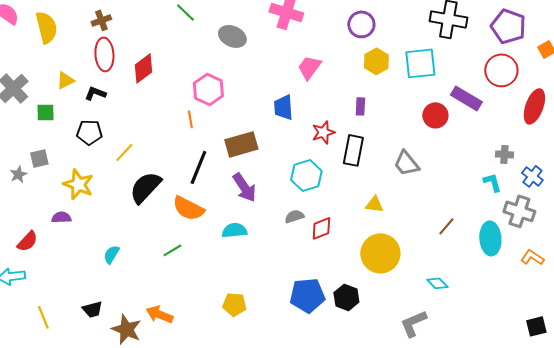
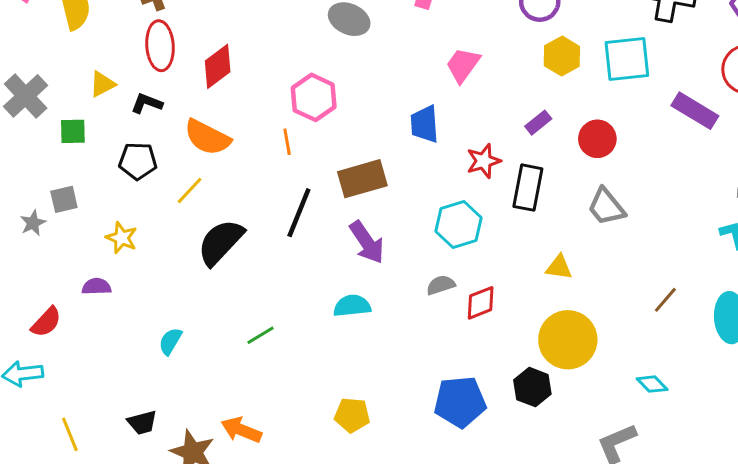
purple rectangle: (360, 106) -> (538, 123), turned 48
red circle: (435, 115) -> (597, 139), moved
yellow star: (78, 184) -> (122, 238), size x0.7
orange semicircle: (188, 208) -> (207, 137), moved
black hexagon: (346, 297) -> (532, 387), moved

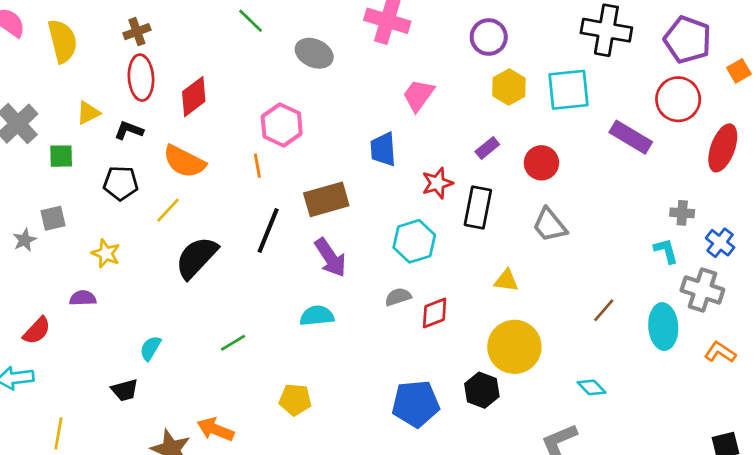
yellow pentagon: (352, 415) -> (295, 400), moved
black trapezoid: (142, 422) -> (125, 390), moved
yellow line: (70, 434) -> (58, 433), turned 32

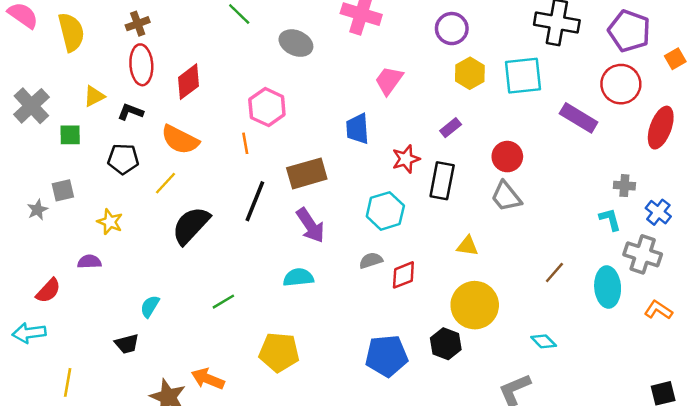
red circle: (541, 163) -> (507, 157), moved
yellow pentagon: (295, 400) -> (279, 352), size x1.4

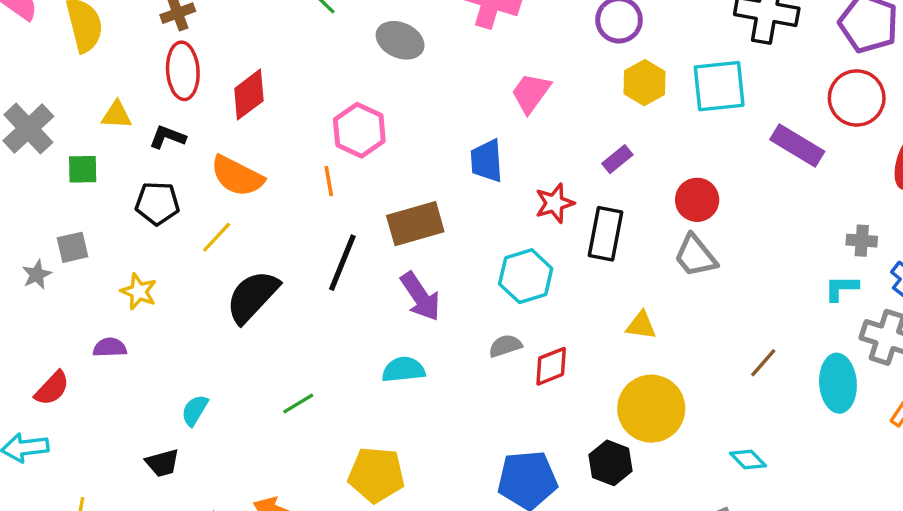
yellow triangle: (94, 96) -> (117, 115), turned 30
cyan L-shape: (610, 219) -> (841, 288), turned -75

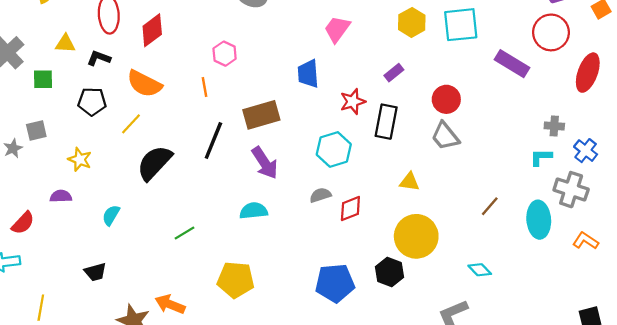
pink hexagon: (359, 130) -> (225, 54), size x0.7
cyan semicircle: (195, 410) -> (111, 215), moved

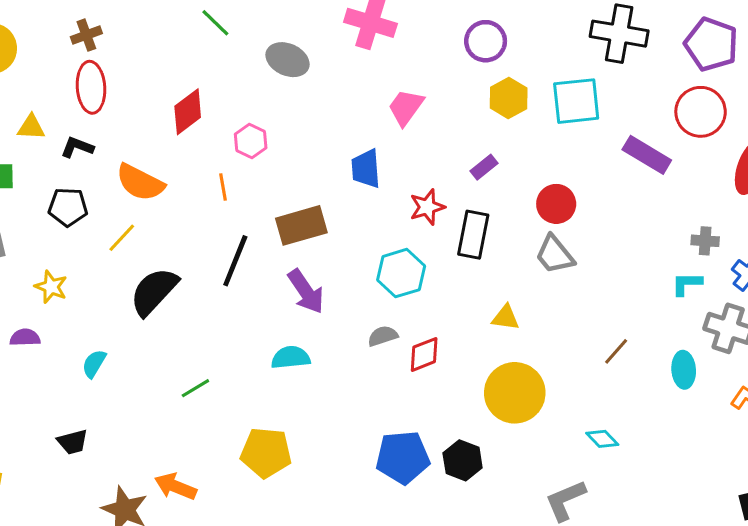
red diamond: (152, 30) -> (188, 112), moved
cyan ellipse: (539, 220) -> (684, 370), size x0.7
black hexagon: (389, 272) -> (463, 460), moved

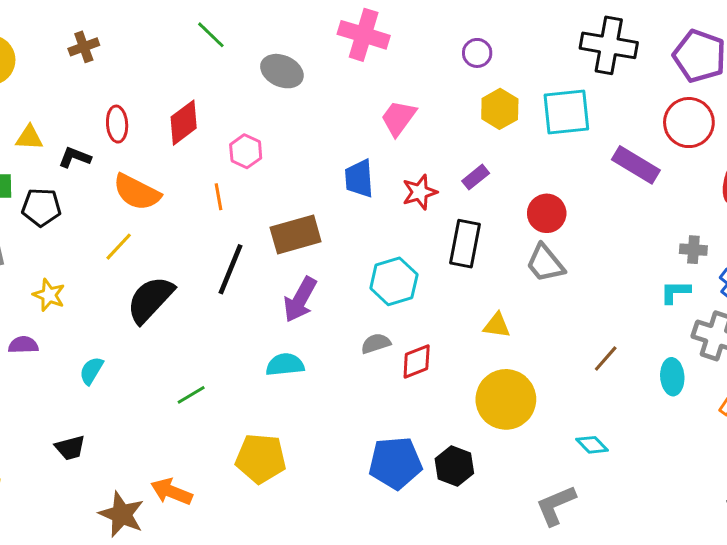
purple circle: (486, 41) -> (477, 53), size x0.7
red ellipse: (91, 87) -> (117, 124), moved, size x0.7
black pentagon: (68, 207) -> (41, 207), moved
red star: (427, 207) -> (420, 192), moved
purple arrow: (306, 291) -> (300, 300), turned 63

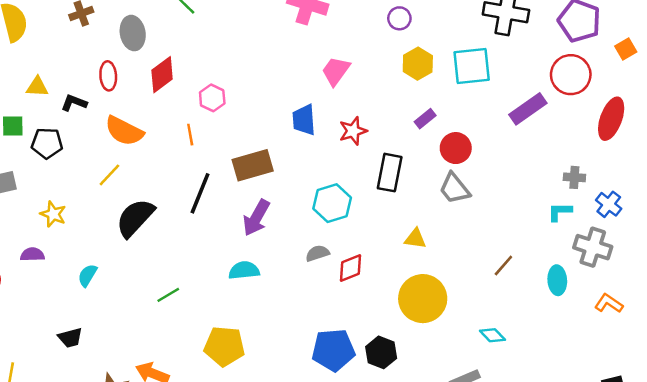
gray ellipse: (282, 71) -> (133, 33), moved, turned 56
purple rectangle: (636, 165) -> (528, 109), turned -66
purple rectangle: (476, 177) -> (425, 119), moved

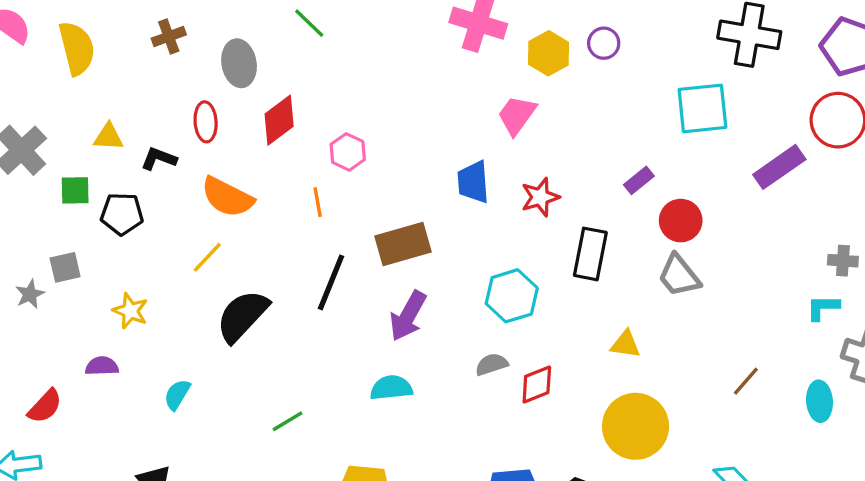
yellow hexagon: (418, 64) -> (548, 53), moved

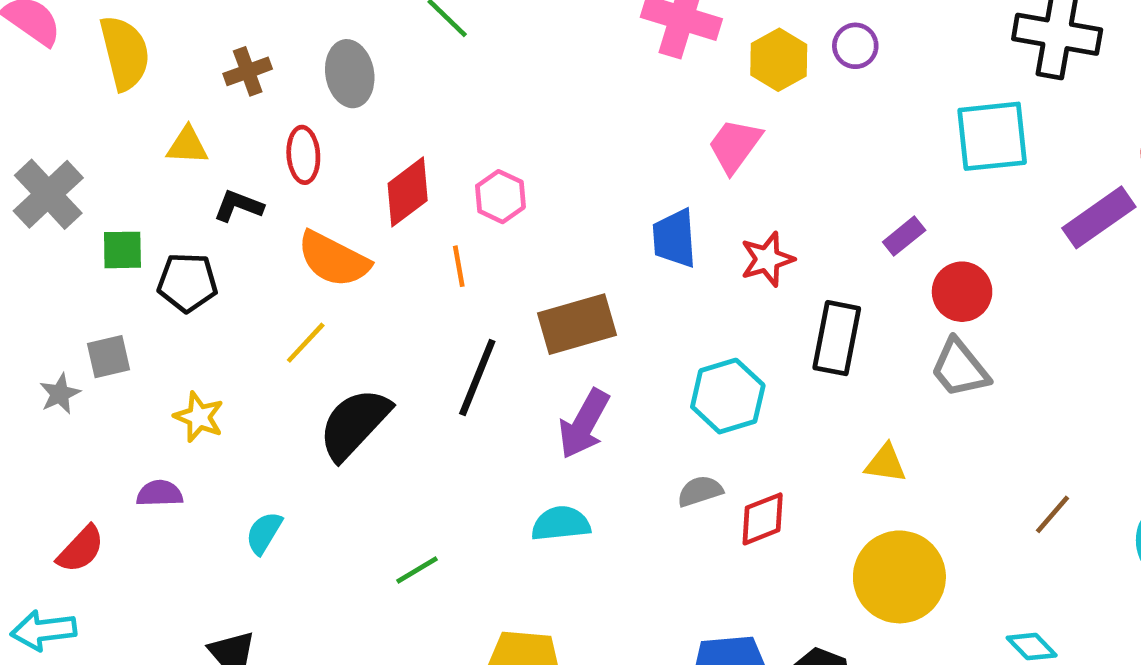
brown cross: (169, 37) -> (248, 71), moved
red diamond: (279, 120) -> (408, 192), moved
yellow triangle: (109, 137) -> (187, 146), moved

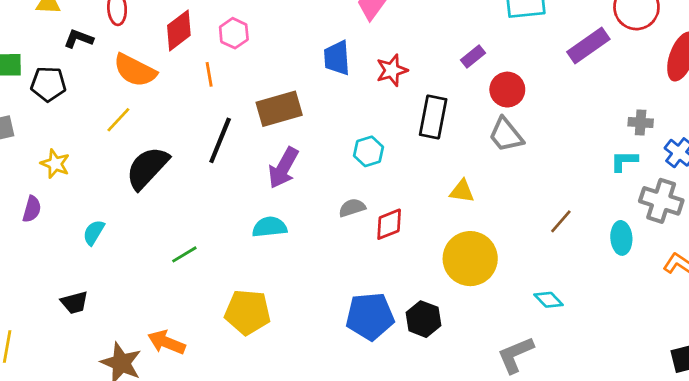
cyan hexagon: (728, 396) -> (369, 151), size x0.7
purple semicircle: (160, 493) -> (32, 209), turned 108

